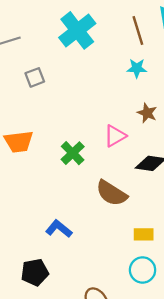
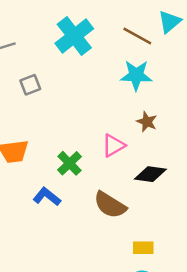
brown line: (138, 30) -> (137, 36), turned -44
cyan star: (137, 68) -> (136, 75), size x1.5
blue L-shape: (59, 229) -> (47, 197), moved

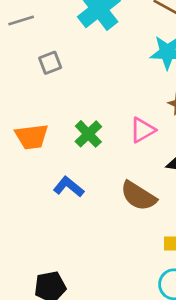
green cross: (69, 163) -> (88, 134), moved

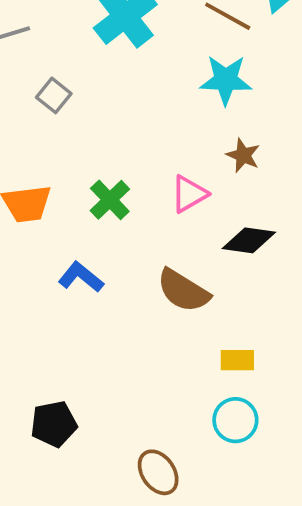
gray square: (50, 63) -> (54, 95), turned -30

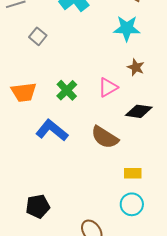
blue L-shape: (81, 277) -> (52, 130), size x1.4

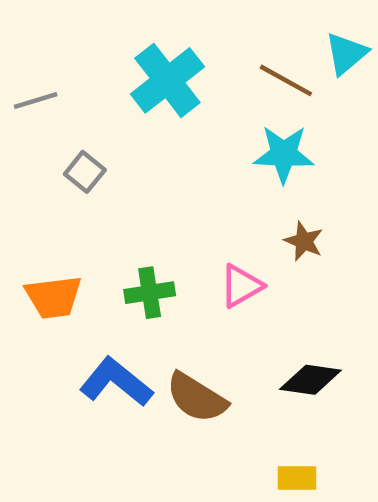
green cross: (67, 90) -> (150, 293), turned 35
black diamond: (139, 111) -> (310, 380), moved
brown semicircle: (105, 137) -> (197, 398), moved

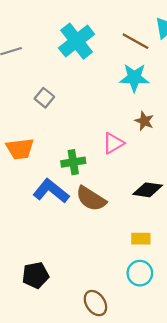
gray square: (85, 172) -> (44, 98), moved
green cross: (150, 293) -> (73, 162), moved

